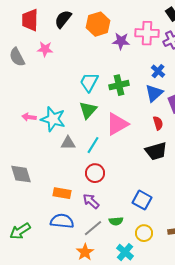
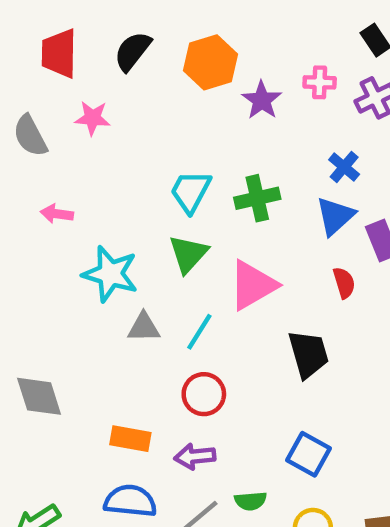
pink cross: (147, 33) -> (320, 82), size x0.6
purple star: (121, 41) -> (262, 100), turned 30
pink arrow: (29, 117) -> (57, 214), moved
black trapezoid: (156, 151) -> (308, 354), moved, turned -90
purple arrow: (91, 201) -> (195, 456), turned -48

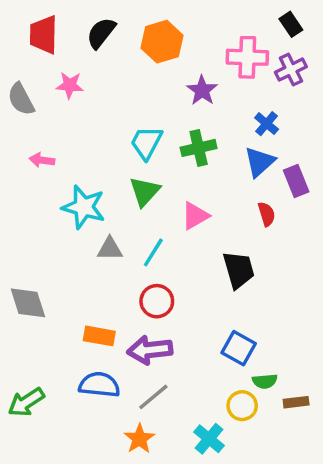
pink cross: (320, 82) -> (247, 57), size x1.6
purple star: (262, 100) -> (202, 90), moved
pink triangle: (253, 285) -> (195, 216), size x0.7
purple arrow: (195, 456) -> (150, 350), size x1.4
green semicircle: (251, 501) -> (265, 381), moved

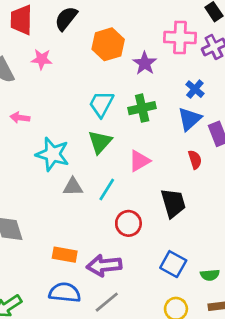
orange hexagon: (162, 42) -> (108, 44), moved
red circle: (157, 301) -> (128, 223), moved
green semicircle: (265, 381) -> (210, 275), moved

